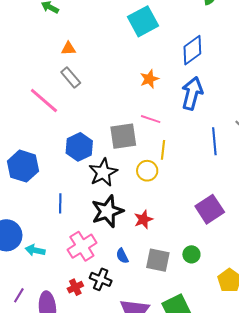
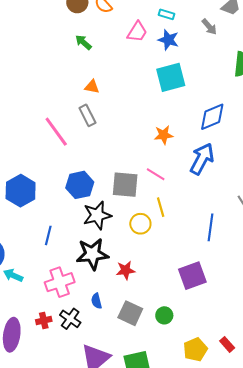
blue line: (214, 141) -> (211, 227), moved
yellow line: (163, 150) -> (161, 207), turned -36

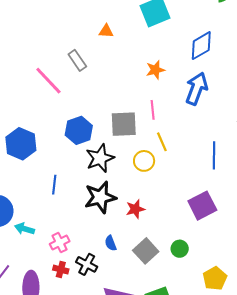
orange triangle: (92, 87) -> (106, 31), moved
pink line: (156, 174) -> (153, 110), turned 60
pink cross: (60, 282) -> (60, 243), moved, size x0.7
gray square: (130, 313) -> (146, 251), turned 30
red cross: (44, 321) -> (61, 270), turned 35

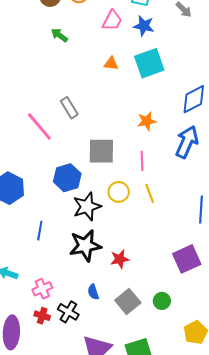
orange triangle: (106, 31) -> (111, 64), moved
gray square: (124, 124) -> (101, 151), moved
yellow circle: (144, 161) -> (119, 192), moved

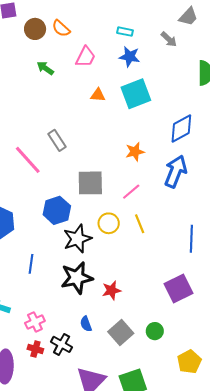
pink trapezoid: (112, 21) -> (86, 57), moved
pink line: (142, 161) -> (131, 192), turned 54

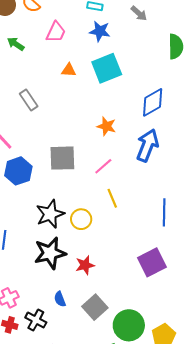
gray rectangle: (57, 140) -> (29, 100), moved
orange star: (135, 152) -> (106, 126), turned 30
blue hexagon: (57, 210) -> (18, 171), moved
yellow circle: (109, 223) -> (81, 219), moved
green circle: (155, 331) -> (129, 325), moved, size x1.8

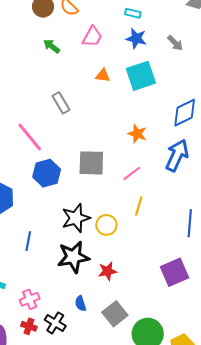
gray arrow: (139, 13) -> (175, 43), moved
yellow line: (112, 198) -> (139, 206), turned 36

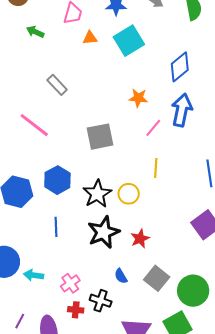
orange triangle: (103, 75) -> (90, 38), moved
blue hexagon: (47, 173) -> (57, 180), moved
pink line: (132, 173) -> (153, 128), moved

